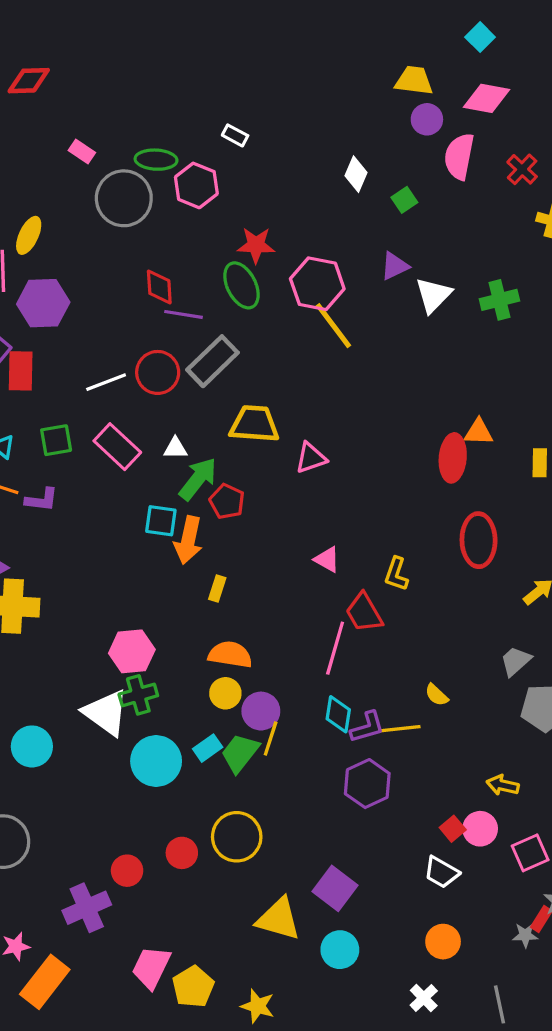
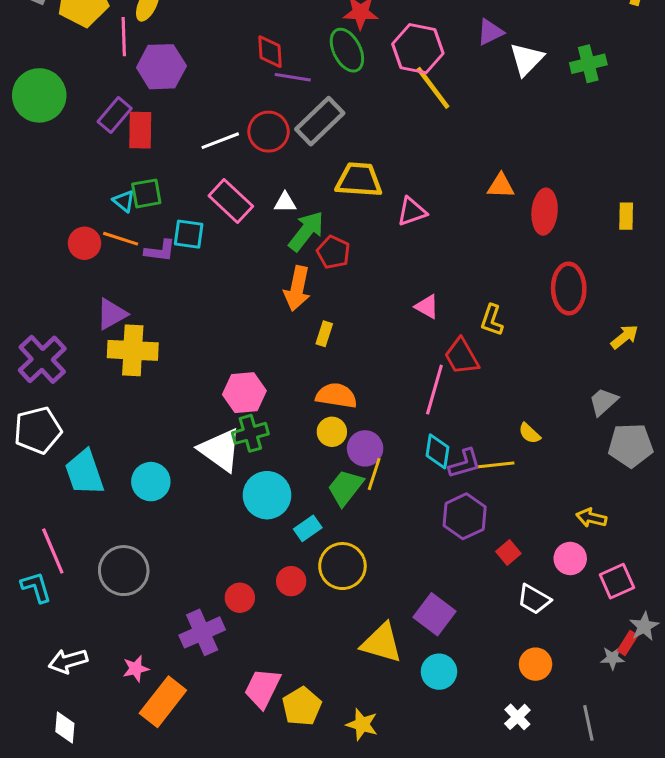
orange triangle: (479, 432) -> (501, 186), moved
green square: (56, 440) -> (146, 193), moved
cyan square: (161, 521) -> (189, 234), moved
cyan rectangle: (208, 748) -> (308, 528), moved
red square: (453, 829) -> (508, 552), moved

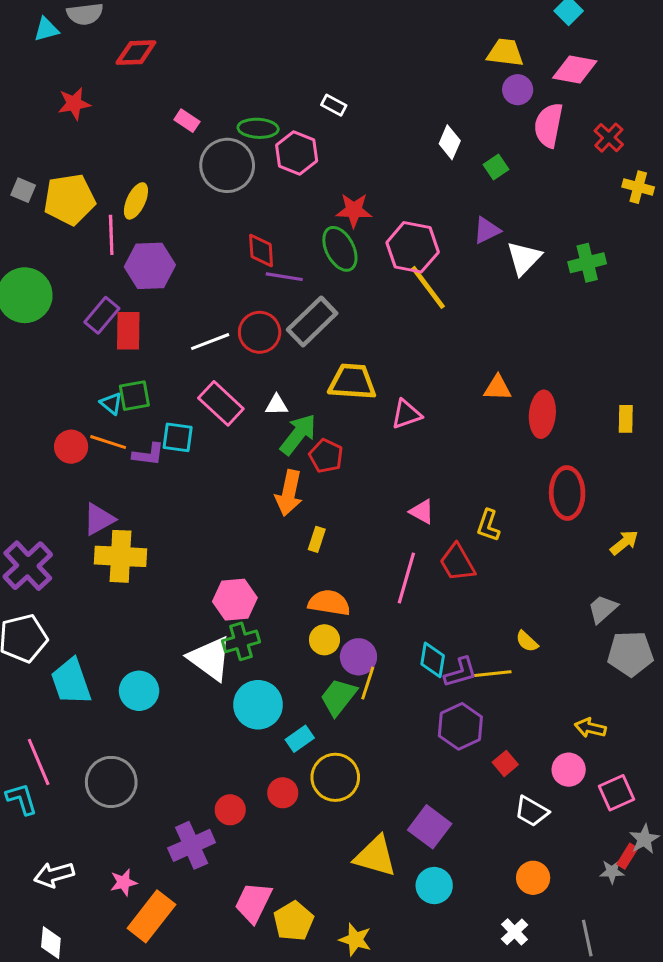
pink line: (434, 390) -> (406, 578), moved

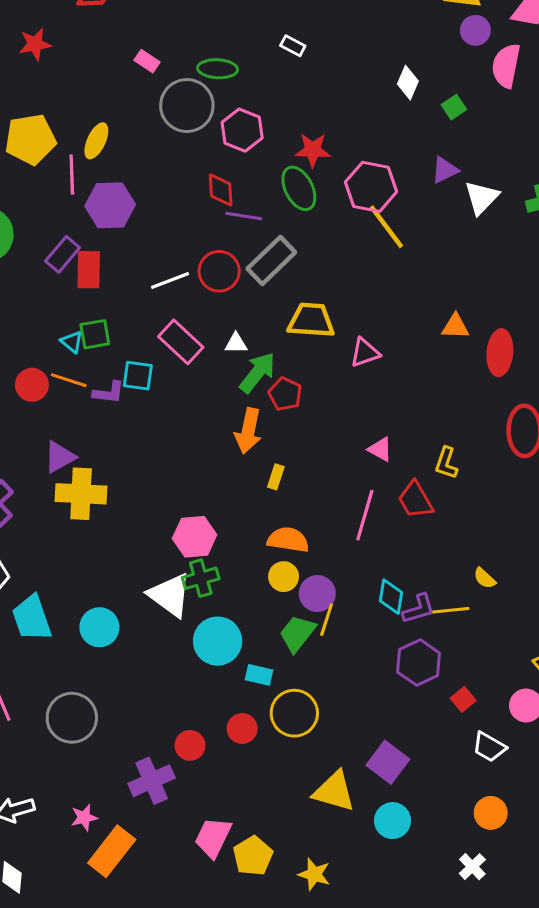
pink hexagon: (297, 153) -> (242, 130), moved
cyan rectangle: (300, 739) -> (259, 675), turned 48

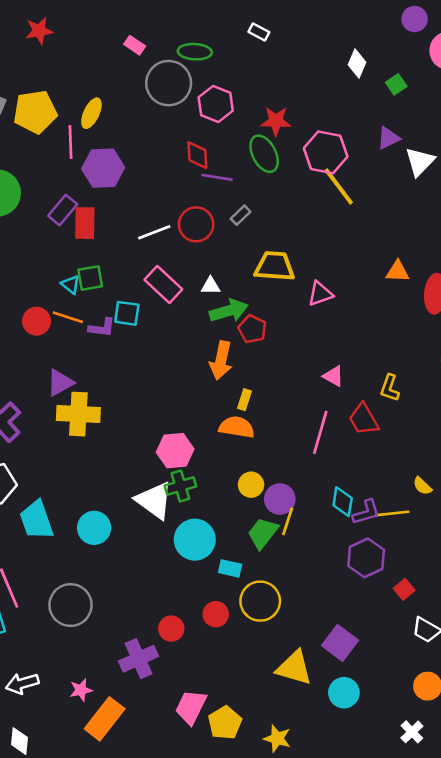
gray rectangle: (271, 261) -> (241, 215), size x0.5
green arrow: (257, 373) -> (229, 311), turned 36
orange semicircle: (288, 540) -> (237, 427), moved

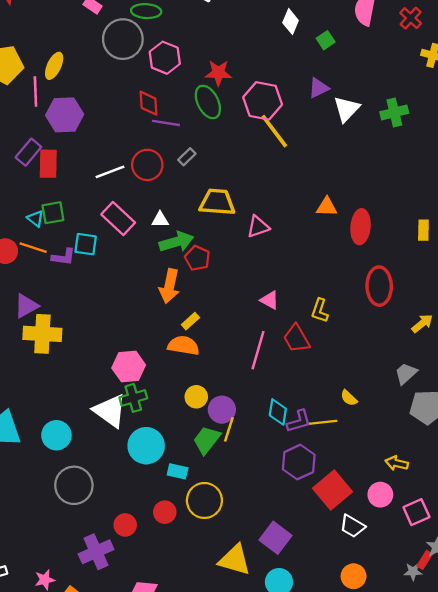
yellow rectangle: (244, 400) -> (190, 321), turned 30
red square: (404, 589) -> (333, 490), size x2.0
gray circle: (71, 605) -> (74, 485), moved

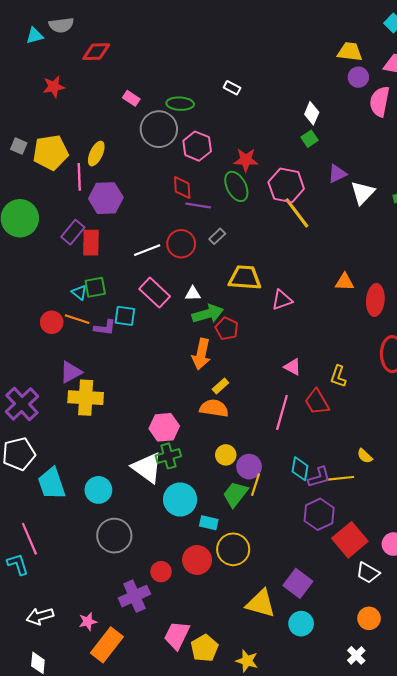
green square: (326, 40) -> (310, 139), moved
red circle: (165, 512) -> (197, 560), size x1.4

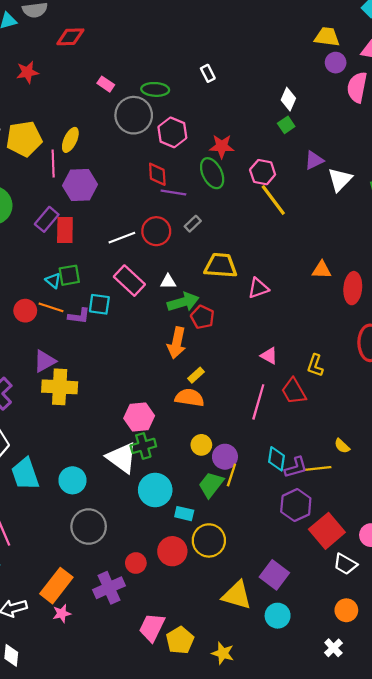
white rectangle: (232, 88) -> (208, 73), turned 35
pink hexagon: (286, 185) -> (263, 172), size x0.7
orange rectangle: (107, 645) -> (56, 586), moved

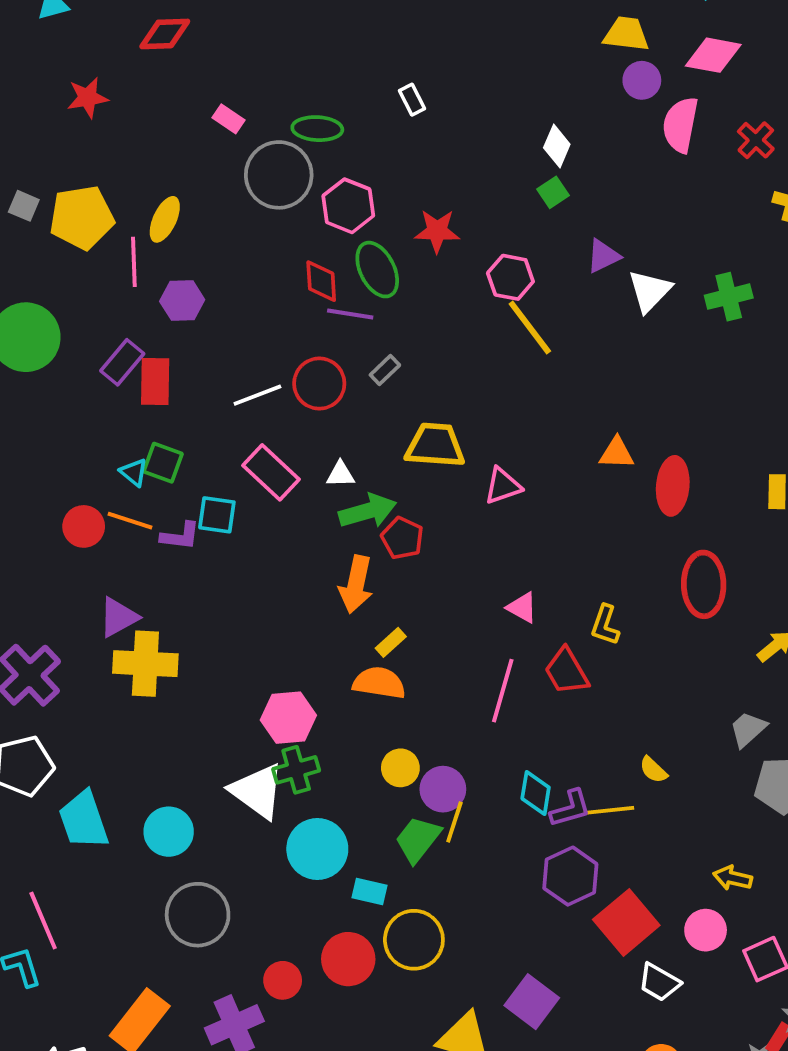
green ellipse: (212, 173) -> (377, 270), moved
purple hexagon: (80, 185) -> (182, 300), size x0.7
green square: (69, 275) -> (163, 463), turned 30

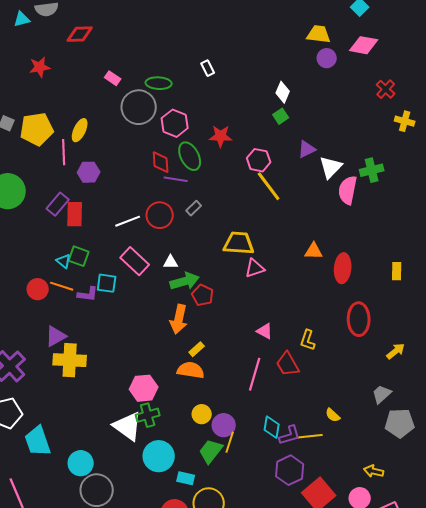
pink semicircle: (680, 125) -> (348, 190), moved
yellow trapezoid: (435, 445) -> (239, 243), moved
cyan circle: (169, 832) -> (81, 463), moved

